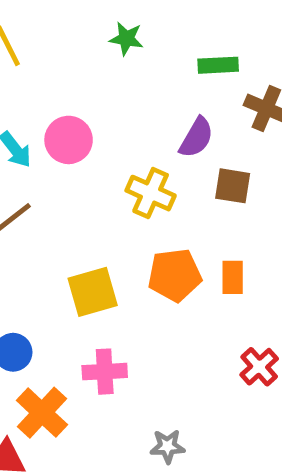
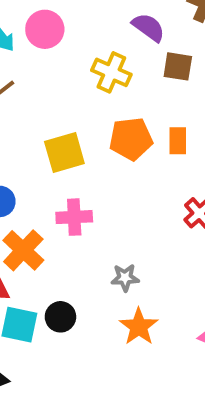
purple semicircle: (196, 138) -> (149, 27), turned -84

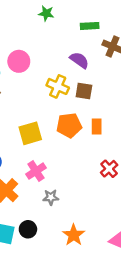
brown square: (178, 66) -> (84, 91), moved
pink cross: (74, 217) -> (36, 171), turned -30
gray star: (125, 278) -> (51, 197), moved

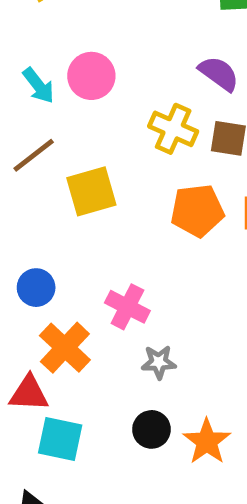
yellow square: (30, 133) -> (91, 191), moved
pink cross: (36, 171) -> (127, 307), turned -30
black circle: (28, 229) -> (151, 429), moved

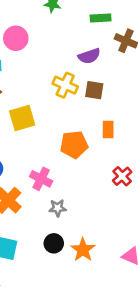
purple semicircle: (219, 74) -> (89, 56), turned 125
pink circle: (91, 76) -> (16, 38), moved
orange pentagon: (197, 211) -> (74, 145), moved

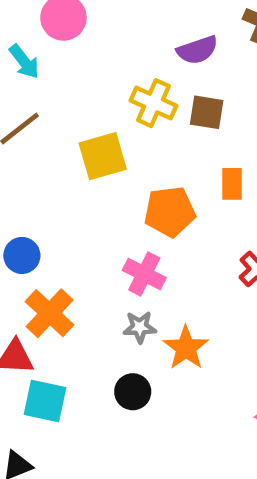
yellow square: (22, 118) -> (103, 156), moved
pink cross: (41, 179) -> (144, 274), moved
orange star: (83, 250) -> (186, 348), moved

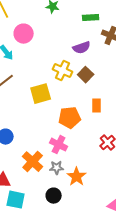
brown square: (207, 112) -> (86, 75), turned 35
orange cross: (50, 313) -> (33, 162), moved

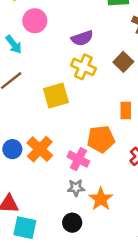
purple semicircle: (82, 48) -> (82, 38), moved
brown square: (86, 75) -> (123, 62), moved
orange pentagon: (70, 118) -> (101, 139), moved
orange cross: (33, 162) -> (40, 149), moved

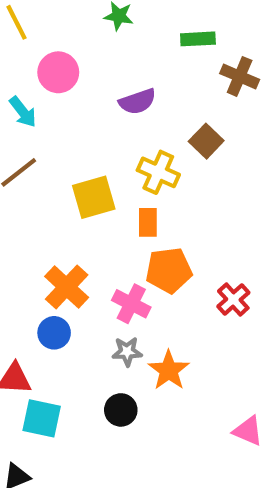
yellow cross: (83, 67) -> (158, 172), moved
orange rectangle: (126, 110) -> (148, 222), moved
blue circle: (12, 149) -> (54, 333), moved

